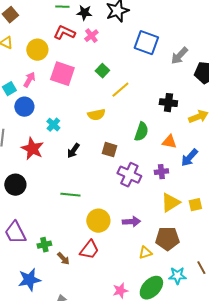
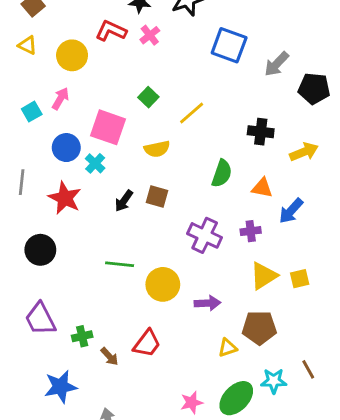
green square: (102, 71) -> (148, 97), moved
pink square: (62, 74) -> (108, 127), moved
blue circle: (24, 107) -> (66, 148), moved
brown square: (109, 150) -> (157, 197), moved
yellow circle: (98, 221) -> (163, 284), moved

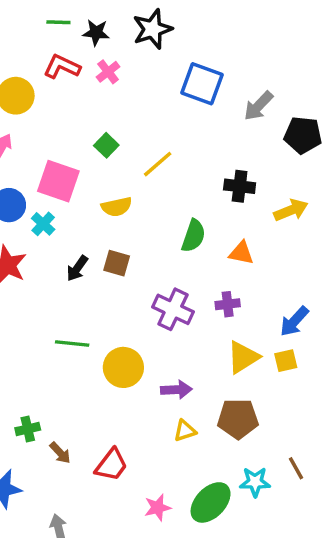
blue arrow: (291, 211) -> (294, 321), moved
red trapezoid: (147, 343) -> (111, 465), moved
yellow triangle: (228, 348) -> (185, 431), moved

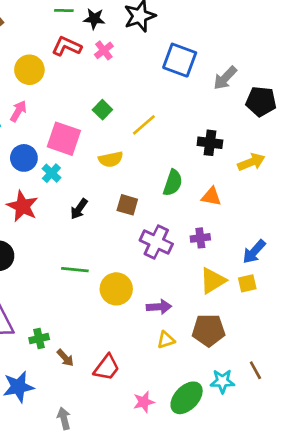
brown square: (117, 263) -> (127, 205), moved

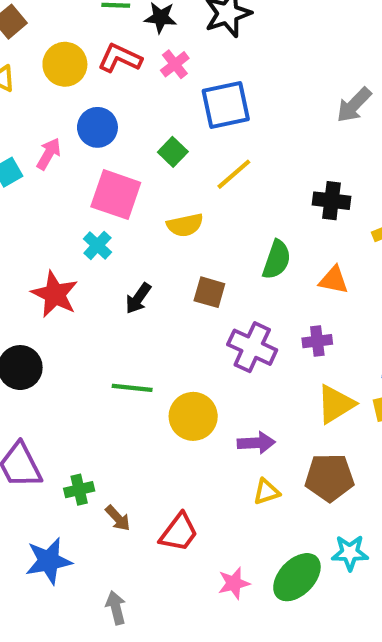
blue square: (180, 60) -> (226, 105), moved, turned -32
yellow circle: (29, 70) -> (65, 64), moved
blue circle: (24, 158) -> (97, 127), moved

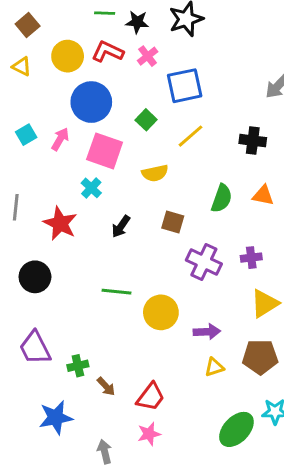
blue circle: (97, 127) -> (91, 102), size x1.4
pink arrow: (49, 154) -> (60, 139), moved
black cross: (332, 201) -> (253, 141), moved
orange triangle: (334, 280) -> (263, 195), moved
pink star: (234, 583) -> (149, 434), moved

